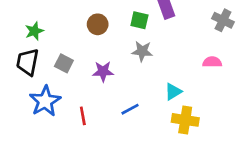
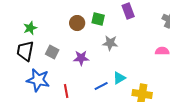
green square: (139, 20) -> (98, 19), moved
cyan triangle: (173, 92) -> (119, 78), moved
blue star: (45, 101) -> (38, 80), turned -30

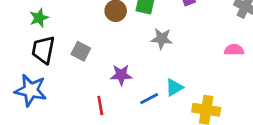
green star: (30, 28) -> (39, 18), moved
purple star: (81, 58) -> (121, 75), moved
blue star: (38, 80) -> (31, 90), moved

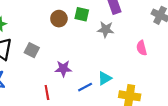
gray star: (162, 39) -> (106, 29), moved
pink semicircle: (234, 50) -> (142, 48), moved, turned -104

